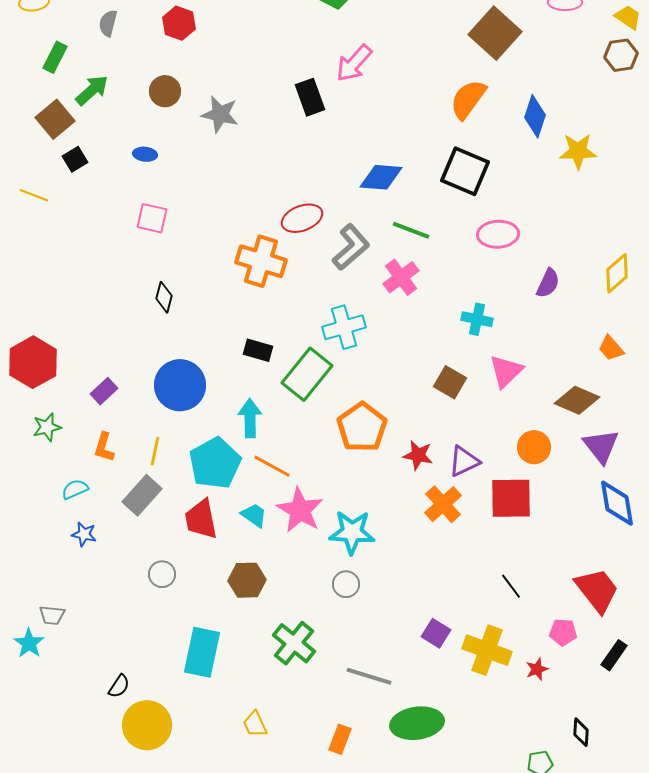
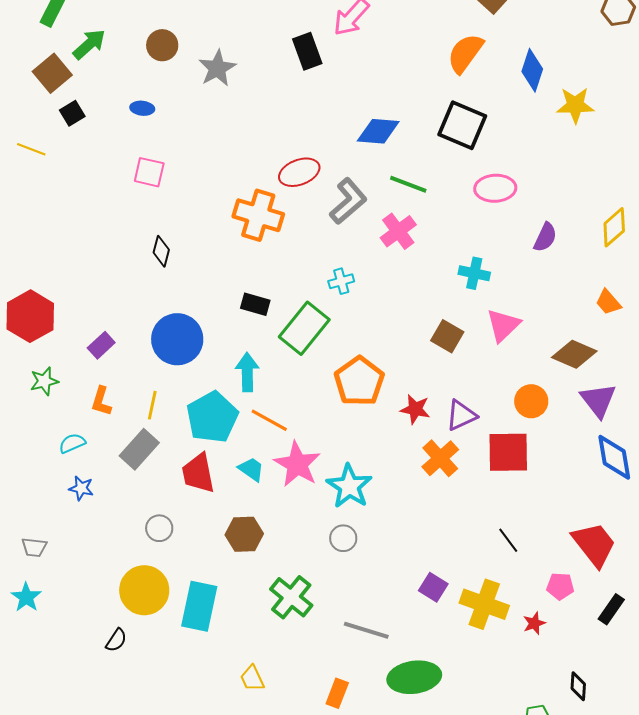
gray star: (220, 114) -> (217, 68), turned 30
cyan cross: (344, 327) -> (341, 281), size x0.6
cyan star: (352, 532) -> (349, 486), turned 30
gray trapezoid: (52, 615) -> (34, 547), moved
yellow circle: (147, 725) -> (144, 590), moved

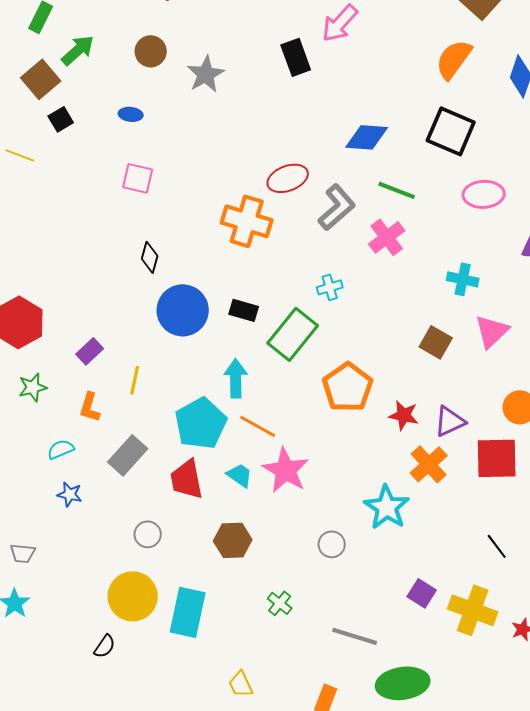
blue circle: (177, 339) -> (183, 310), moved
yellow line: (152, 405) -> (135, 380), moved
cyan star: (349, 486) -> (387, 507), moved
green cross: (291, 597) -> (280, 603), size x0.6

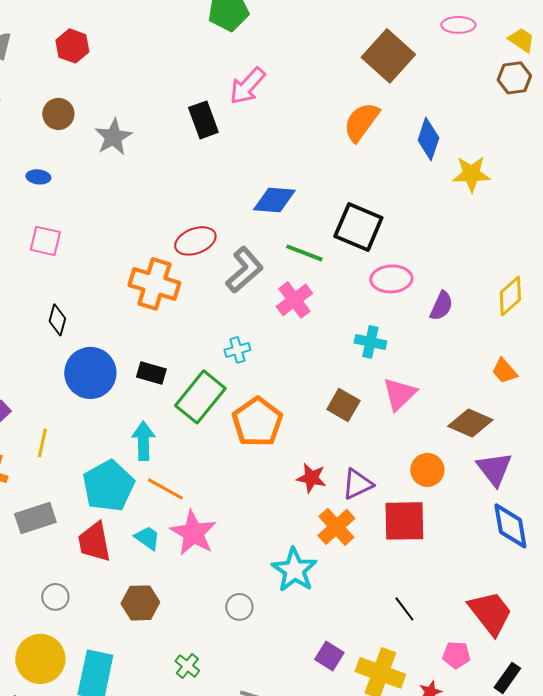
black square: (451, 131) -> (358, 227), moved
pink ellipse: (484, 194) -> (391, 279), moved
orange pentagon: (348, 387) -> (257, 422), moved
gray rectangle: (128, 455) -> (35, 518), turned 30

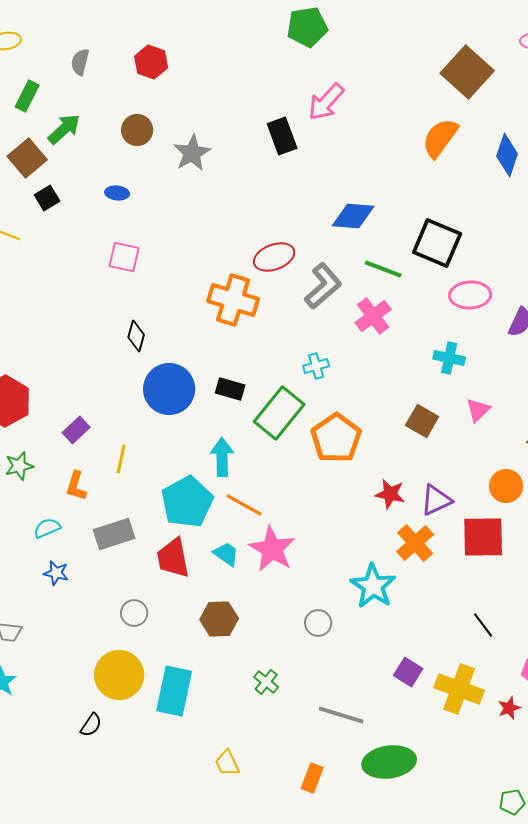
pink triangle: (399, 394) -> (478, 410), size x0.7

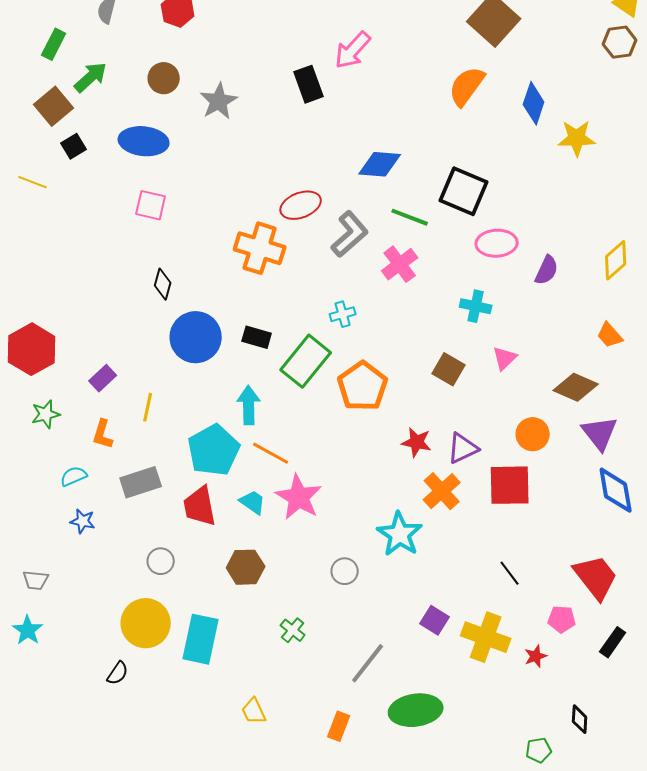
blue ellipse: (117, 193) -> (144, 141), size x2.0
gray line: (341, 715) -> (368, 663), turned -69

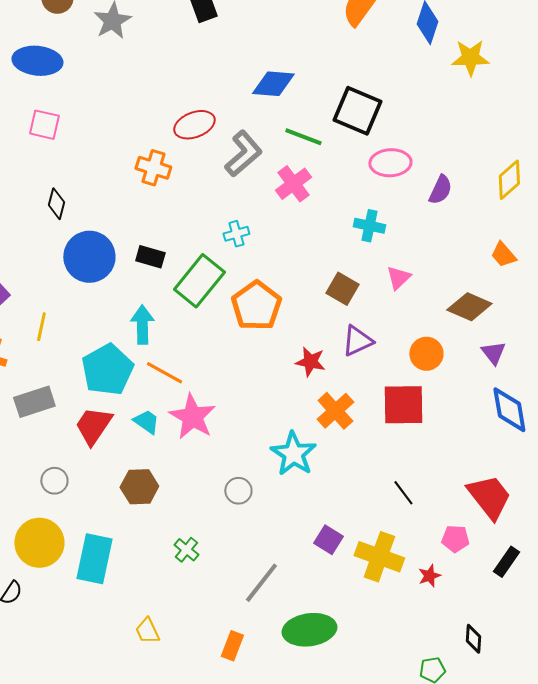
orange cross: (260, 248) -> (153, 168), size x0.7
purple triangle: (600, 433) -> (493, 353), size x0.7
purple triangle: (463, 448) -> (357, 341), moved
red trapezoid: (200, 506) -> (93, 426), turned 45

